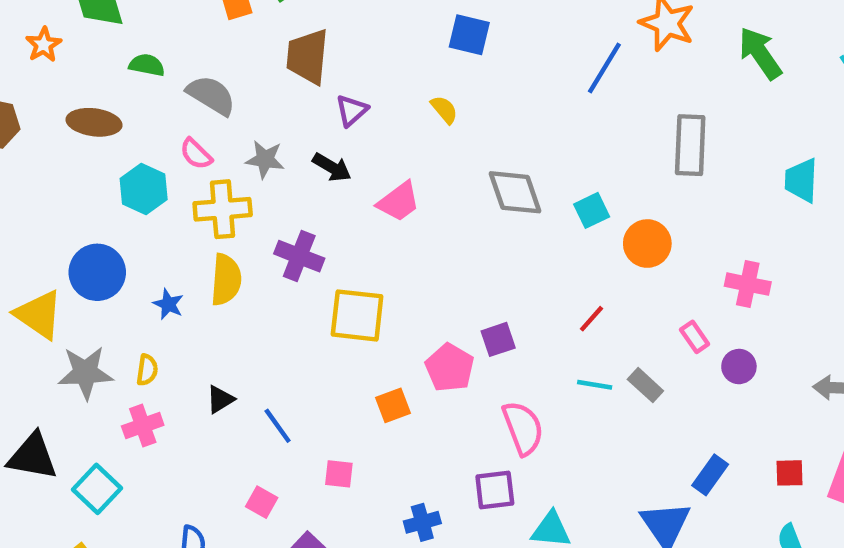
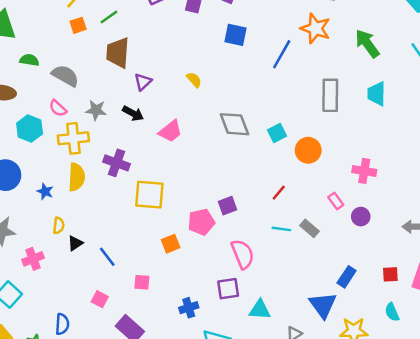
blue square: (469, 35) -> (236, 35), moved
cyan trapezoid: (801, 180) -> (377, 94), moved
pink pentagon: (450, 368) -> (201, 222), turned 30
yellow semicircle: (147, 370) -> (59, 225), moved

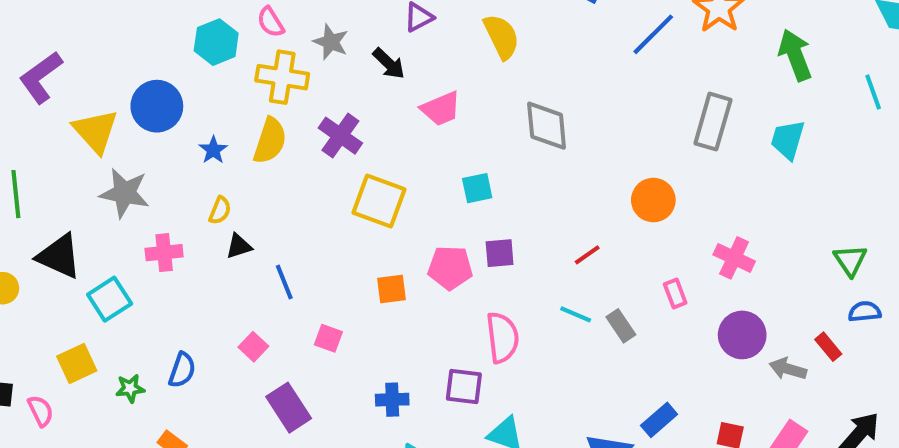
yellow semicircle: (194, 80) -> (501, 37), size x1.6
cyan square: (277, 133) -> (477, 188), moved
purple circle: (361, 217) -> (742, 335), moved, size x1.5

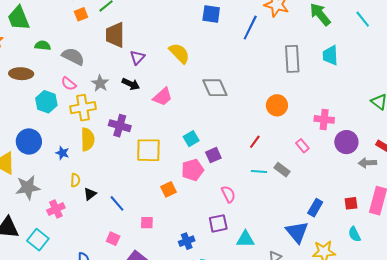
gray star: (331, 42) -> (100, 83), turned 30
cyan square: (477, 188) -> (191, 139), moved
purple circle: (742, 335) -> (346, 142), moved
pink semicircle: (502, 337) -> (228, 194), size x0.7

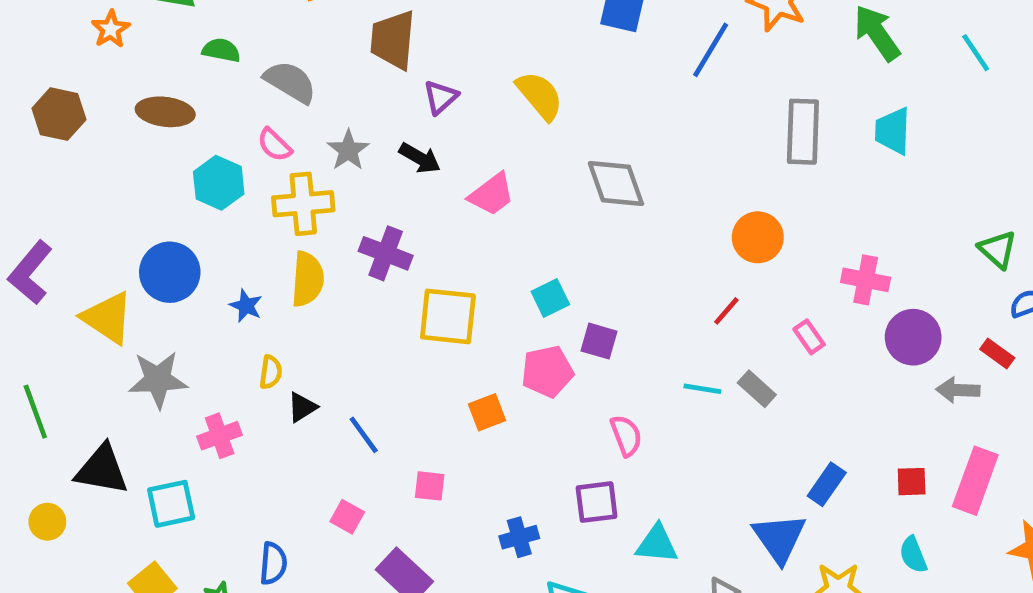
red line: (255, 142) -> (726, 311), moved
purple square: (213, 155) -> (599, 341), turned 35
cyan square: (38, 240) -> (171, 504), turned 35

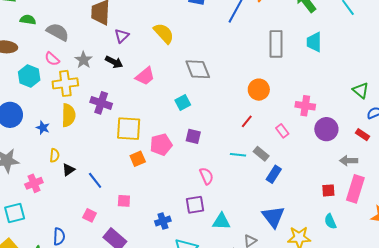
cyan square: (550, 298) -> (183, 102), moved
pink pentagon: (547, 372) -> (161, 145), moved
gray arrow: (958, 390) -> (349, 161), moved
orange square: (487, 412) -> (138, 159), moved
blue rectangle: (827, 484) -> (274, 174), moved

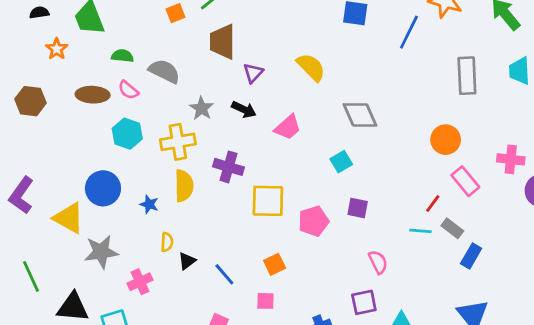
pink semicircle: (52, 59) -> (128, 90), moved
red line: (247, 121) -> (433, 204), moved
pink rectangle: (282, 131) -> (465, 181), moved, size x1.5
orange square: (138, 159) -> (275, 264), moved

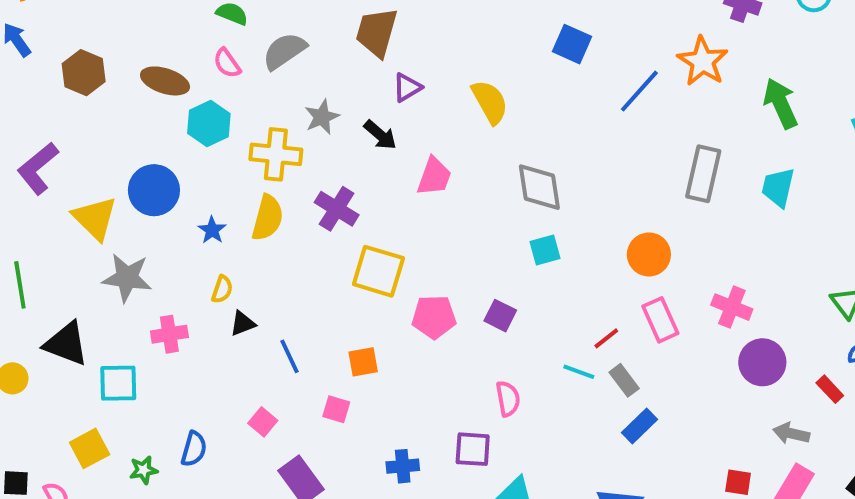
gray semicircle: (164, 71) -> (284, 51), turned -76
brown ellipse: (93, 95) -> (165, 81), moved
brown hexagon: (31, 101) -> (84, 73), moved
pink trapezoid: (288, 127) -> (434, 176), turned -44
cyan square: (341, 162) -> (545, 250), moved

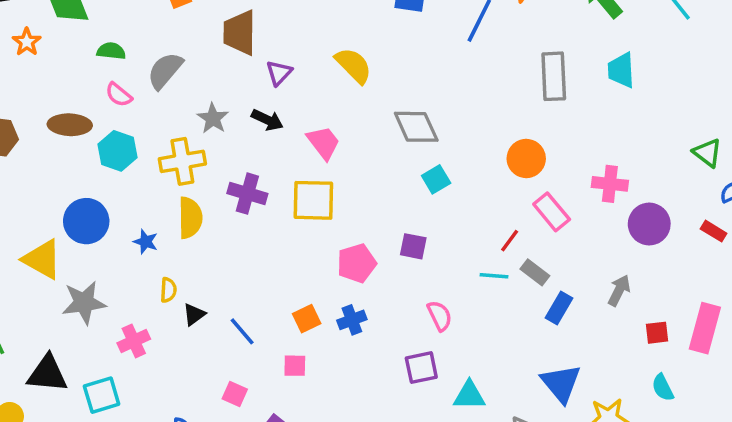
pink trapezoid: (434, 176) -> (323, 143), turned -42
yellow square: (378, 271) -> (313, 200), moved
gray arrow: (791, 433) -> (619, 290), moved, turned 120
blue cross: (403, 466) -> (352, 320), moved

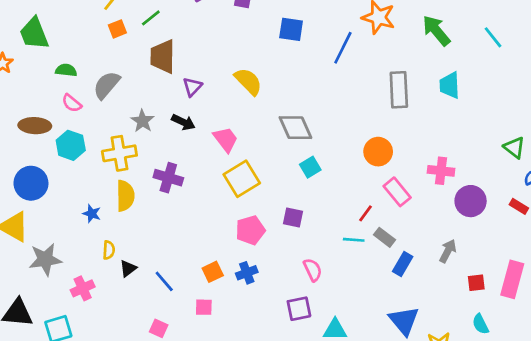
yellow square: (313, 200) -> (242, 179), moved, turned -33
blue circle: (86, 221) -> (31, 183), moved

